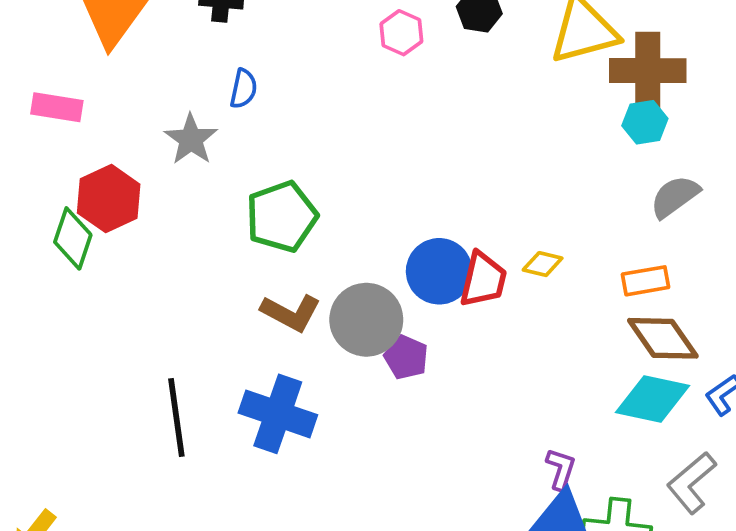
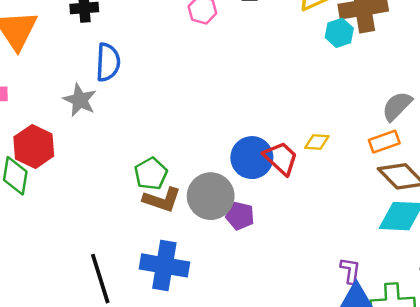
blue semicircle: (244, 89) -> (108, 62), size x1.5
cyan hexagon: (645, 122) -> (339, 33), moved
gray semicircle: (675, 197) -> (397, 106), moved
green pentagon: (282, 217) -> (151, 174), moved, size x0.7
red trapezoid: (483, 280) -> (281, 158), turned -51

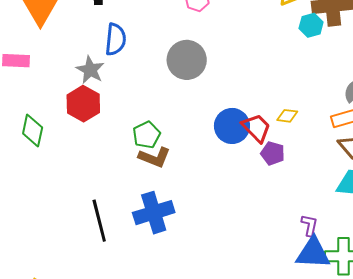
red hexagon: (34, 146) -> (83, 104), moved
gray circle: (211, 196) -> (187, 60), moved
purple pentagon: (240, 216) -> (273, 153), moved
blue cross: (164, 265) -> (154, 213), turned -30

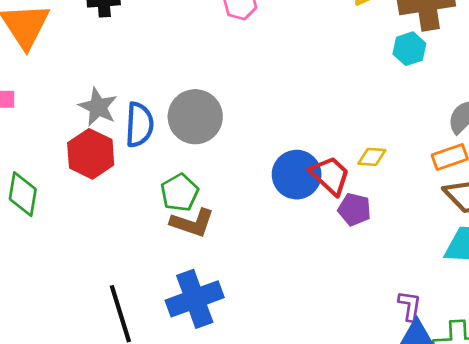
cyan hexagon: (311, 25) -> (409, 49), moved
blue semicircle: (115, 39) -> (139, 125), moved
gray circle: (187, 60) -> (195, 117), moved

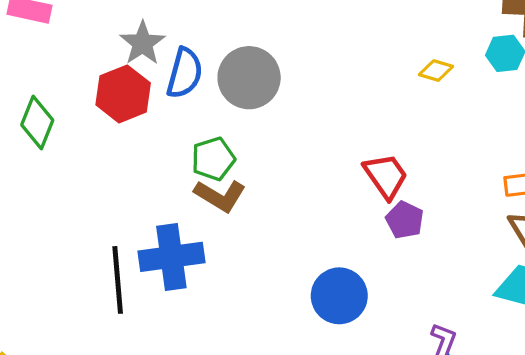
yellow diamond: (372, 157) -> (436, 71), moved
blue circle: (297, 175) -> (339, 296), moved
blue cross: (195, 299) -> (171, 257), moved

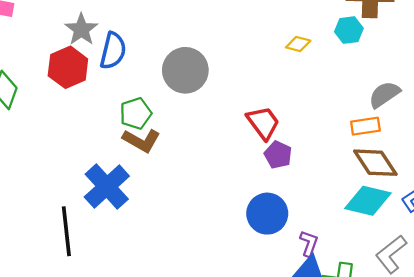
gray circle: (249, 78) -> (185, 70), moved
blue cross: (171, 257) -> (107, 187), turned -33
black line: (118, 280) -> (66, 231), moved
blue circle: (339, 296) -> (267, 214), moved

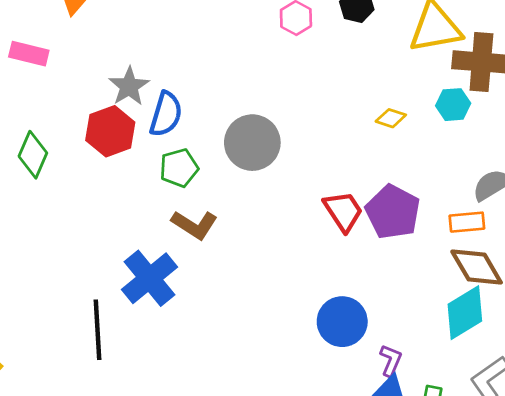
green pentagon: (136, 113) -> (179, 168), moved
purple pentagon: (278, 155) -> (393, 212), moved, size x1.6
cyan diamond: (368, 201) -> (465, 313), turned -48

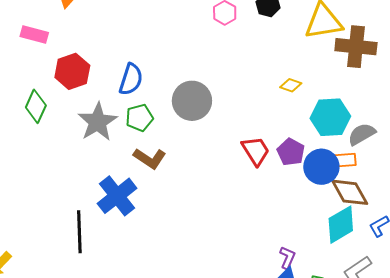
gray star: (129, 86) -> (98, 122), moved, size x1.4
cyan hexagon: (453, 105) -> (330, 117), moved, size x1.6
red hexagon: (110, 131) -> (72, 71), moved
purple pentagon: (393, 212) -> (291, 152), size x0.7
blue circle: (342, 322) -> (321, 167), moved

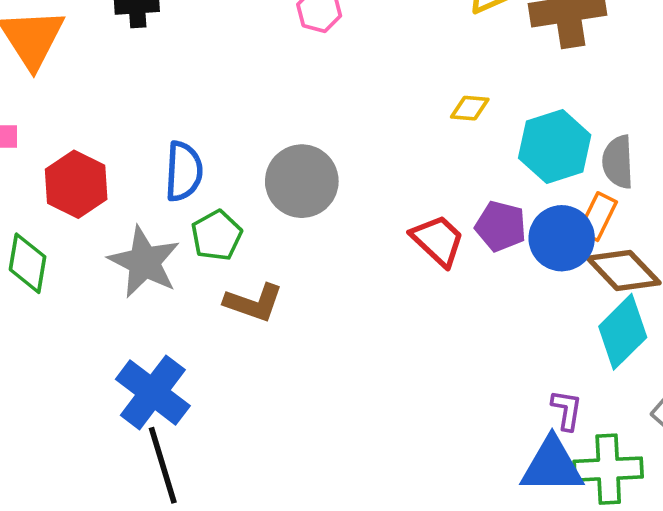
gray semicircle: (362, 134) -> (618, 162), turned -48
orange rectangle: (343, 160) -> (598, 217), turned -45
blue cross: (117, 196) -> (153, 392), moved
purple L-shape: (287, 258) -> (567, 410), moved

